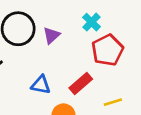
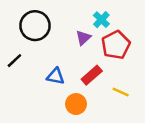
purple triangle: (51, 35) -> (83, 38), moved
yellow line: (113, 102) -> (121, 92), turned 42

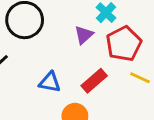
yellow line: (121, 92) -> (140, 78), moved

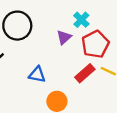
red rectangle: (94, 81) -> (85, 73), moved

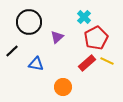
purple triangle: (64, 37) -> (57, 37), moved
blue triangle: (37, 75) -> (36, 64), moved

